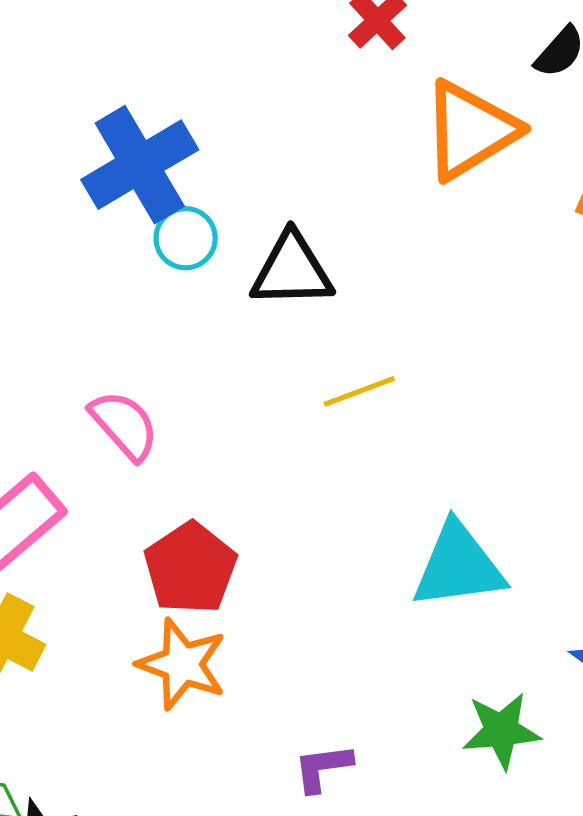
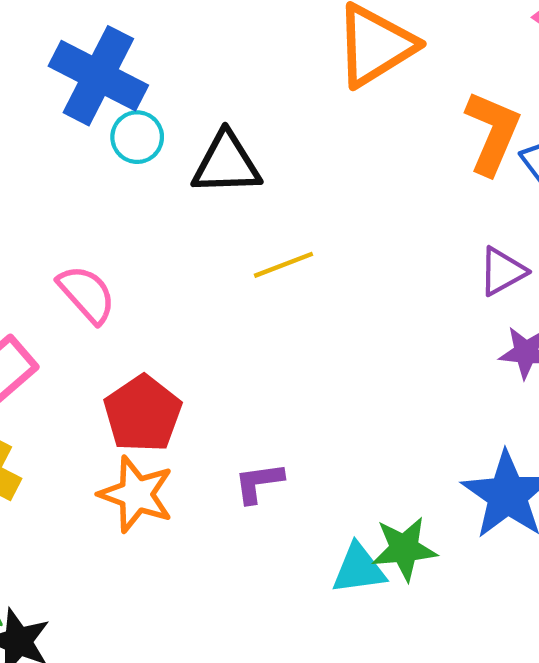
blue cross: (140, 165) -> (98, 76), turned -32
cyan triangle: (458, 566) -> (359, 569), moved, size x0.7
purple L-shape: (323, 768) -> (259, 483), moved

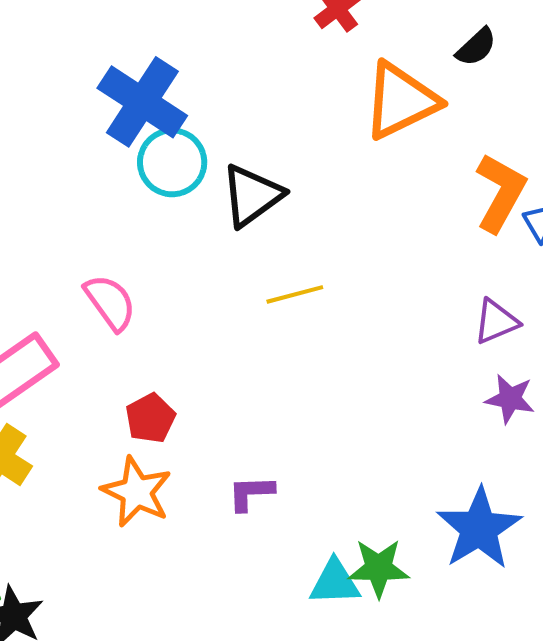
cyan circle: (137, 137) -> (172, 162), size x1.4
black triangle: (226, 164) -> (252, 195), turned -40
red pentagon: (143, 414) -> (150, 418), size x0.7

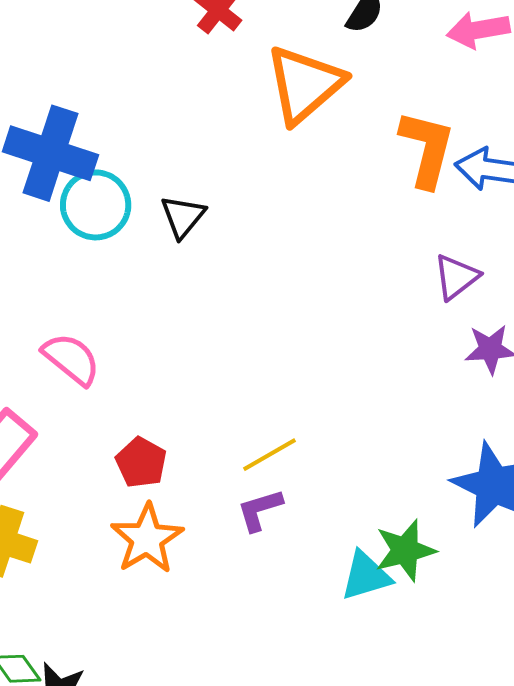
black triangle: (252, 195) -> (183, 217), size x0.7
yellow line: (295, 294) -> (269, 455), moved
orange star: (137, 492) -> (147, 539), turned 30

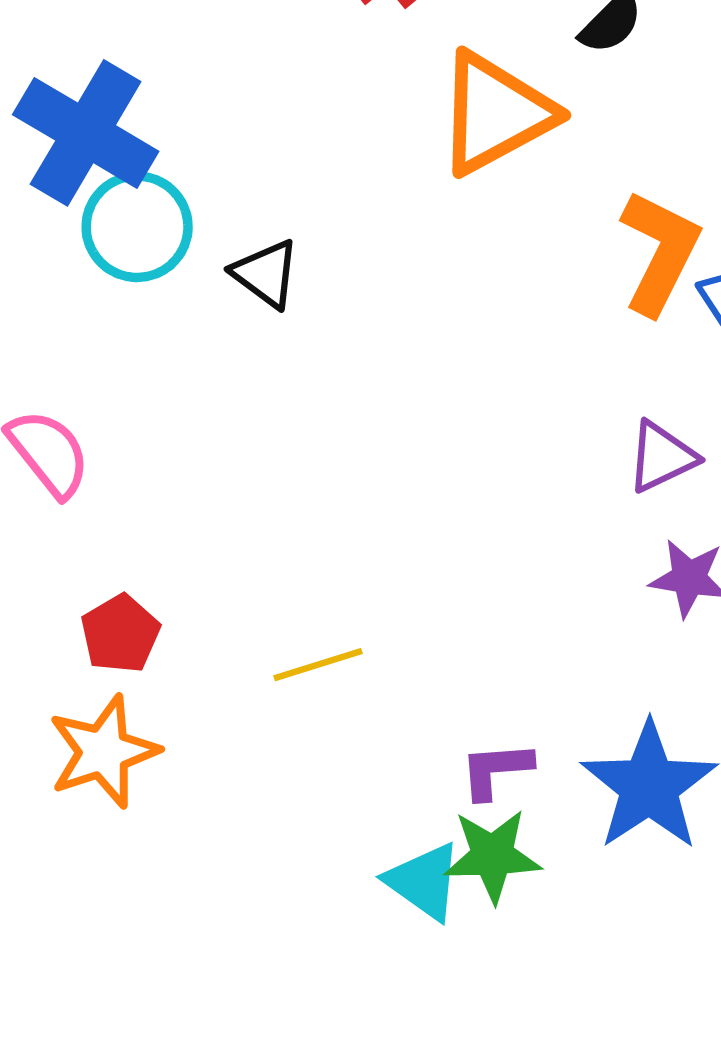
black triangle: (183, 217) -> (266, 274), turned -45
purple L-shape: (260, 510) -> (496, 770), moved
cyan triangle: (366, 576) -> (424, 881), turned 40

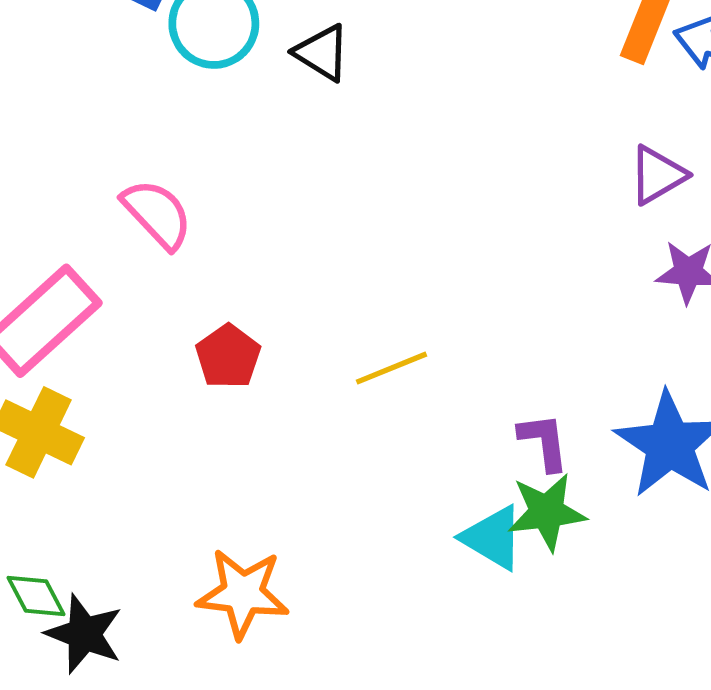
orange star: (103, 752) -> (243, 593), moved, turned 30
purple L-shape: (496, 770) -> (544, 442), turned 92

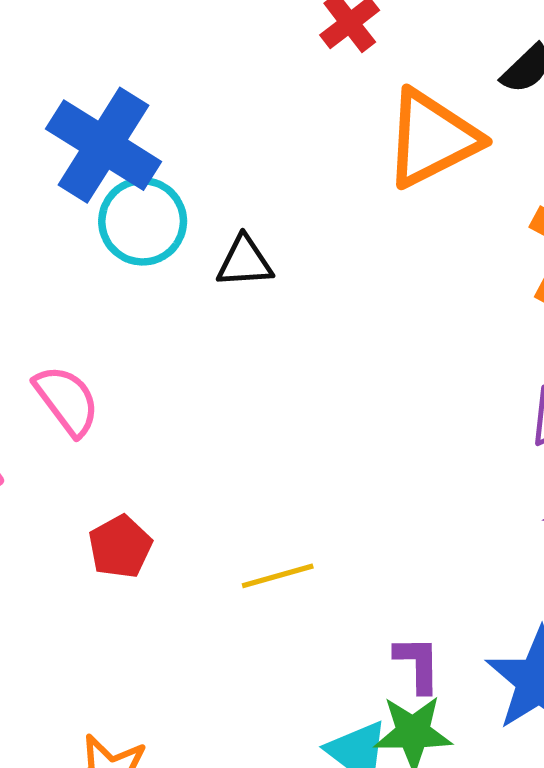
black triangle: (322, 53) -> (245, 262), turned -42

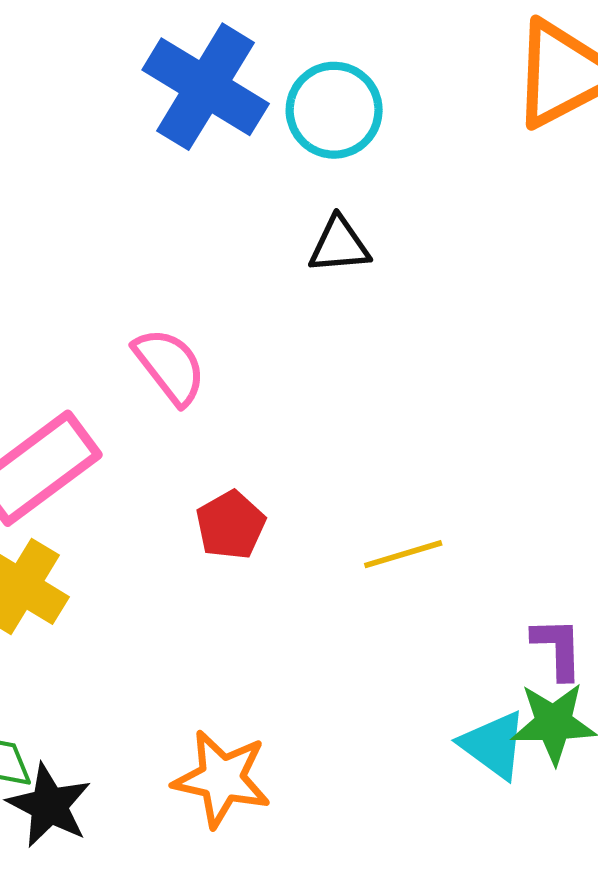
cyan circle: (143, 221) -> (334, 110), moved
black triangle: (245, 262) -> (339, 245), moved

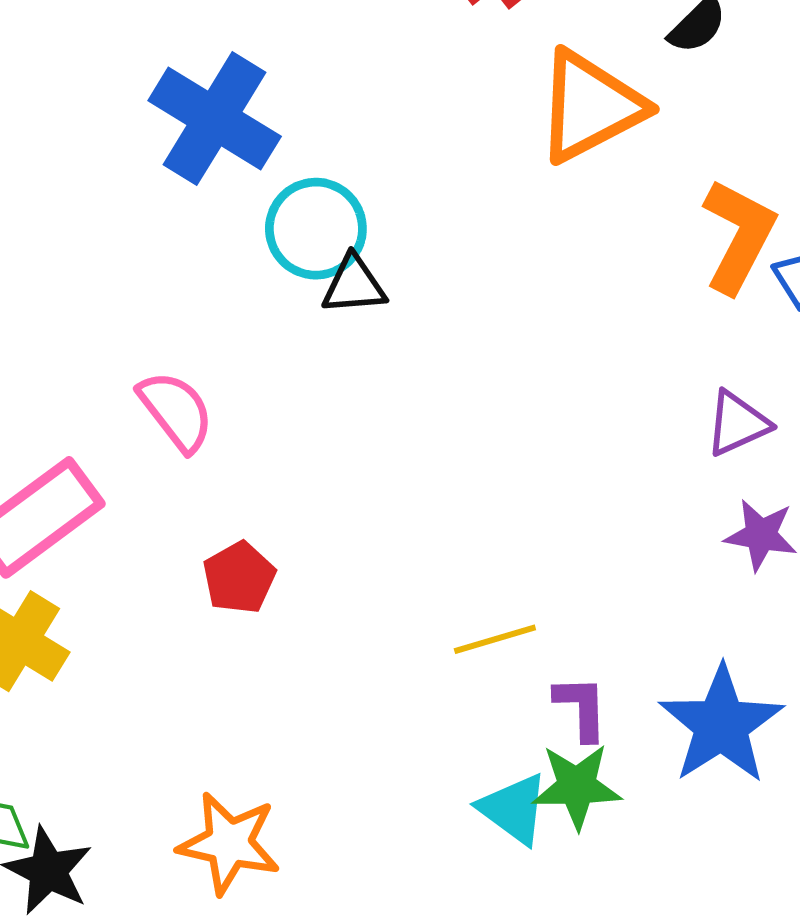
cyan circle: (334, 110) -> (316, 229), moved
yellow line: (403, 554) -> (495, 639), moved

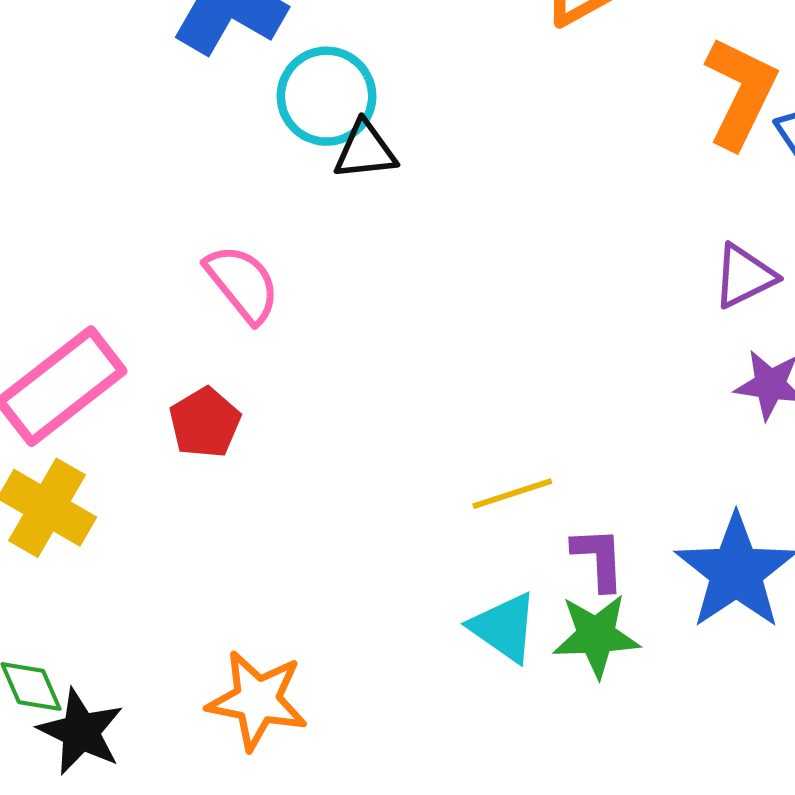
pink semicircle: (176, 411) -> (242, 283), moved
red pentagon: (239, 578) -> (205, 423), moved
cyan triangle: (514, 809) -> (504, 627), moved

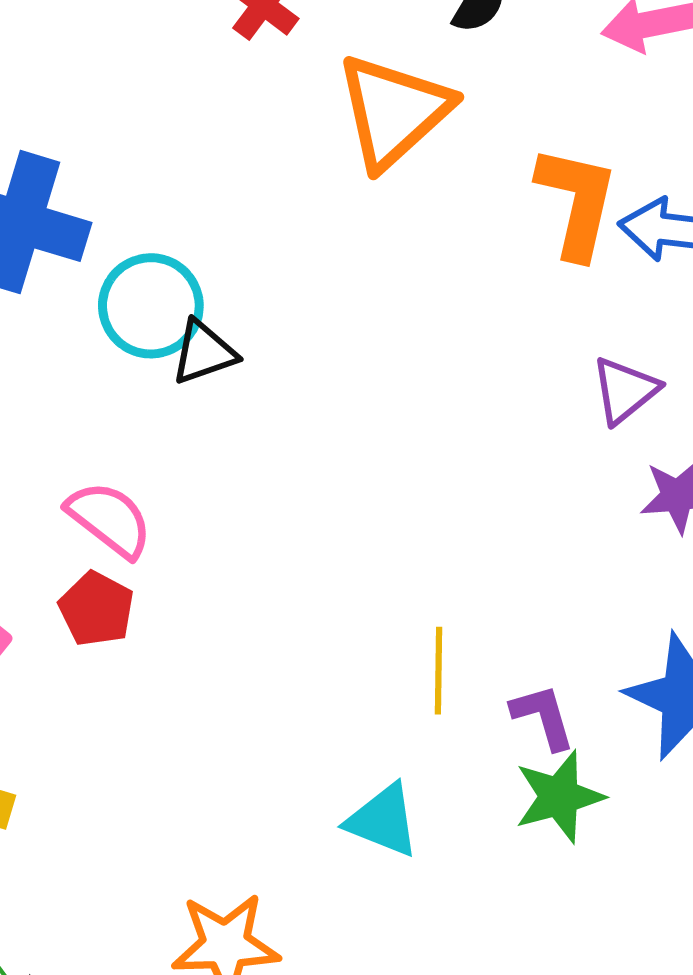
red pentagon: (205, 423) -> (96, 609), moved
yellow line: (512, 494) -> (438, 671), turned -58
cyan triangle: (504, 627) -> (383, 820), moved

